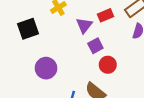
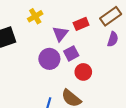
purple circle: (46, 68) -> (49, 59), moved

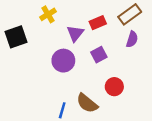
purple square: (71, 53) -> (99, 55), moved
red circle: (83, 72) -> (114, 87), moved

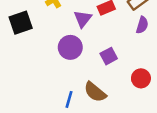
purple square: (99, 55) -> (109, 56), moved
red circle: (114, 87) -> (141, 78), moved

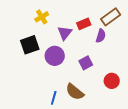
black square: (21, 23) -> (30, 45), moved
purple semicircle: (142, 25) -> (101, 36), moved

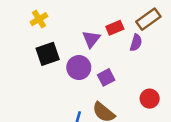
yellow cross: (42, 17) -> (39, 19), moved
purple square: (86, 63) -> (106, 77), moved

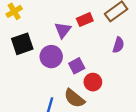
purple semicircle: (136, 43) -> (118, 45), moved
red circle: (150, 99) -> (93, 82), moved

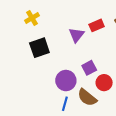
purple circle: (51, 57) -> (66, 81), moved

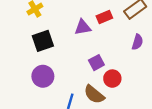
purple triangle: (76, 35) -> (83, 27), turned 42
purple circle: (66, 81) -> (43, 76), moved

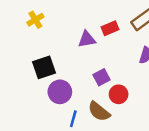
black square: (43, 41) -> (44, 67), moved
purple circle: (43, 76) -> (60, 92), moved

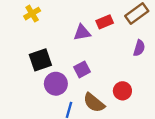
purple square: (101, 77) -> (82, 69), moved
red circle: (119, 94) -> (122, 91), moved

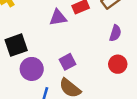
purple square: (82, 69) -> (68, 62), moved
red circle: (122, 91) -> (118, 64), moved

